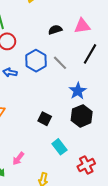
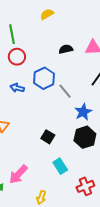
gray line: (60, 63) -> (65, 91), moved
pink arrow: (18, 158) -> (18, 174), size x1.5

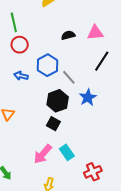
black hexagon: (85, 137) -> (58, 101), moved
pink arrow: (18, 174) -> (43, 154), moved

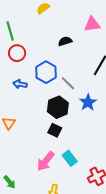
pink triangle: (95, 33) -> (92, 24), moved

